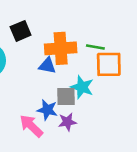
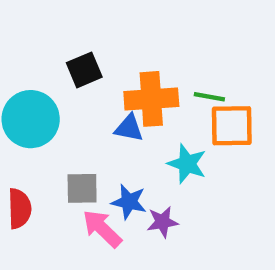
gray square: (66, 96) -> (82, 188), moved

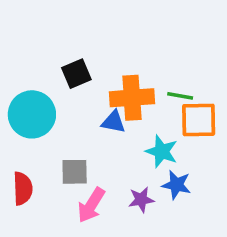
blue star: (129, 202) -> (176, 185), moved
pink arrow: (102, 229) -> (91, 205), turned -102

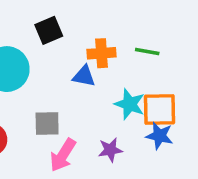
orange cross: (132, 98) -> (102, 53), size x0.7
orange square: (199, 120) -> (159, 109), moved
blue star: (176, 185) -> (159, 136), moved

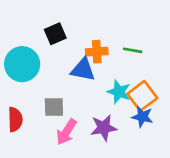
blue triangle: (84, 76) -> (83, 70), size x1.4
orange square: (159, 109) -> (142, 96), turned -36
purple star: (110, 150) -> (104, 128), size x1.4

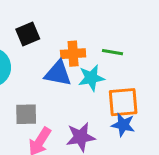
cyan star: (119, 92) -> (91, 78), moved, turned -30
orange square: (142, 96) -> (123, 102), turned 32

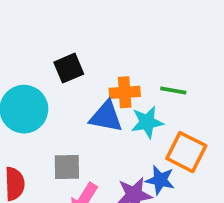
orange square: (123, 102) -> (186, 152), turned 32
blue star: (123, 125) -> (160, 180), moved

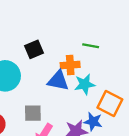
green line: (173, 90) -> (91, 46), moved

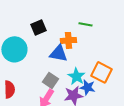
cyan star: (85, 84) -> (76, 76), moved, turned -30
gray square: (33, 113) -> (50, 80), moved, turned 35

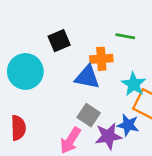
cyan star: (76, 76) -> (134, 84), moved
gray square: (50, 80) -> (89, 115), moved

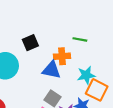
cyan star: (134, 84) -> (86, 75), turned 30

